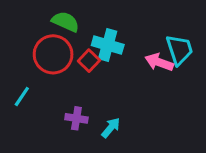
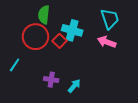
green semicircle: (66, 22) -> (44, 15), turned -108
cyan trapezoid: (179, 50) -> (110, 19), moved

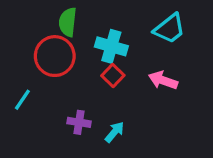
cyan trapezoid: (110, 19) -> (170, 29), turned 70
red square: (60, 41) -> (113, 75), moved
pink arrow: (107, 42) -> (163, 80), moved

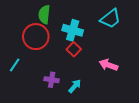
pink arrow: (163, 80) -> (108, 65), moved

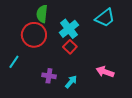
cyan cross: (73, 30) -> (69, 29), turned 36
pink arrow: (108, 65) -> (105, 72), moved

